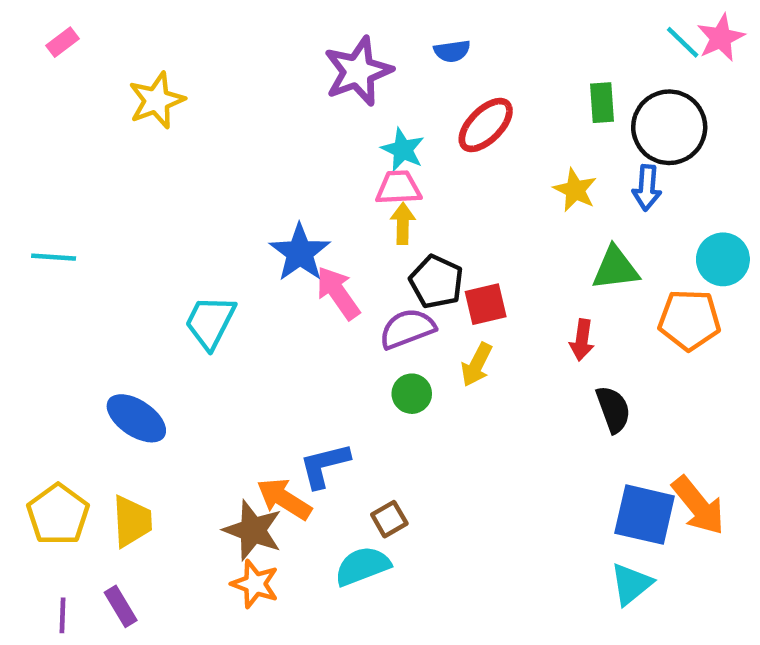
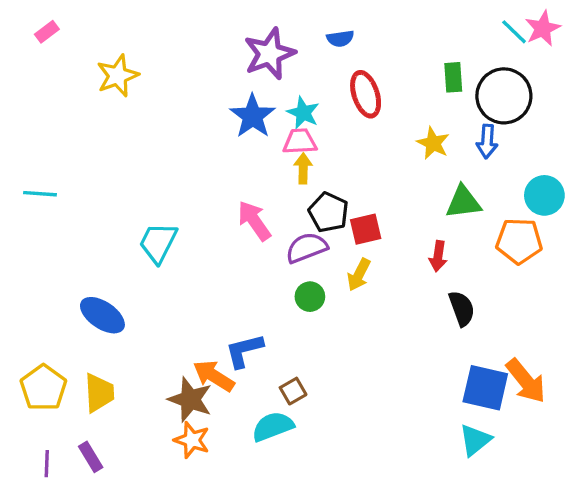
red ellipse: (486, 125) -> (366, 94), turned -63
blue star: (300, 253) -> (253, 116), moved

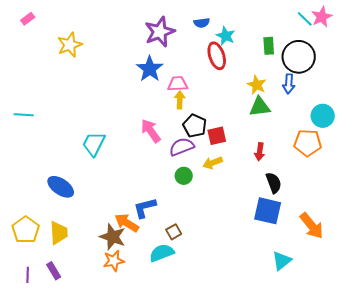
cyan star: (303, 113) -> (226, 36), moved
green triangle: (463, 202) -> (260, 107), moved
yellow arrow: (359, 275) -> (213, 163), turned 42
blue square: (485, 388) -> (268, 211), moved
orange star: (192, 440) -> (114, 261), turned -30

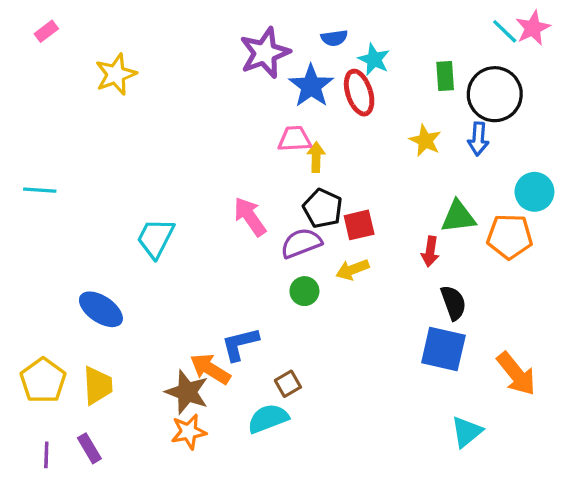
blue star: (150, 69) -> (311, 86), moved
yellow arrow: (180, 100) -> (316, 157), moved
green triangle: (260, 107) -> (458, 217), moved

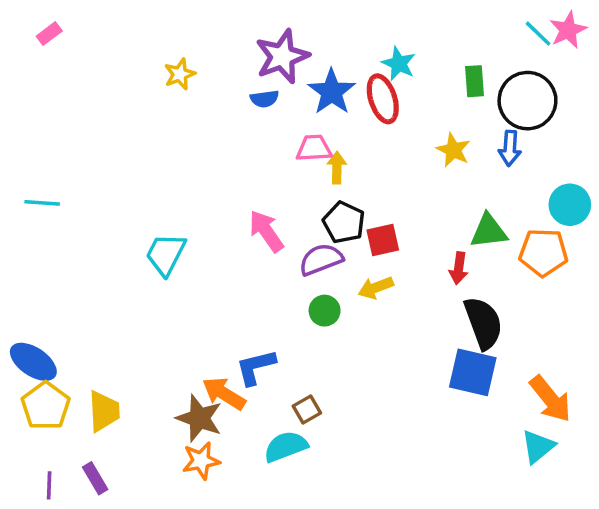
blue semicircle: (334, 38) -> (265, 99), moved
yellow star: (116, 74) -> (180, 74), moved, size x0.7
black semicircle: (453, 303) -> (483, 323), size x1.4
blue ellipse: (101, 309) -> (33, 362), moved
cyan triangle: (467, 432) -> (538, 446), moved

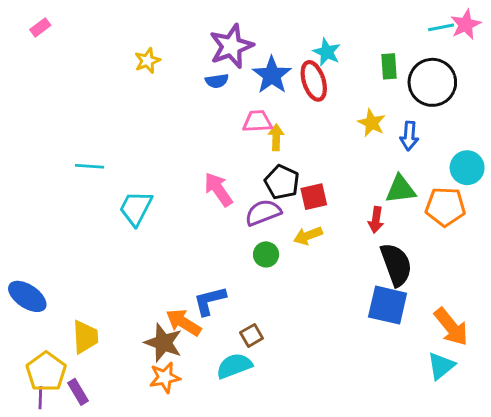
cyan line: (538, 34) -> (441, 27), turned -55
blue arrow: (510, 148) -> (409, 136), moved
cyan line: (42, 203) -> (90, 166), moved
yellow pentagon: (46, 406) -> (46, 372), moved

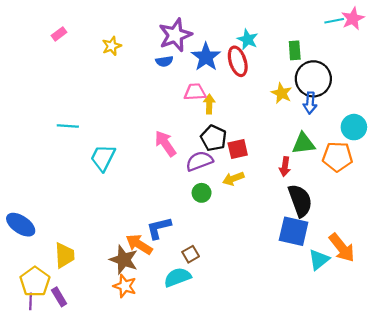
pink rectangle: (40, 27) -> (59, 34), moved
black circle: (432, 82) -> (313, 79), moved
cyan triangle: (441, 366) -> (319, 260), moved
orange star: (165, 377) -> (125, 286), turned 30

